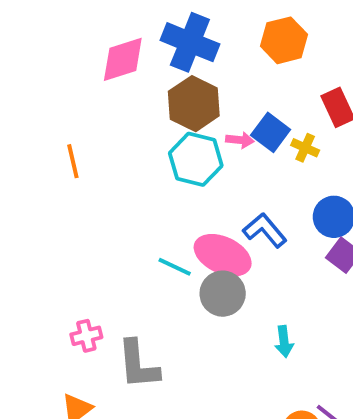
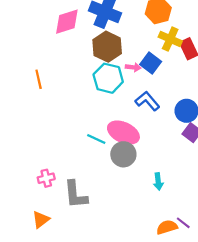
yellow cross: (305, 148) -> (170, 39), moved, size x1.5
blue L-shape: (265, 230) -> (147, 101), moved

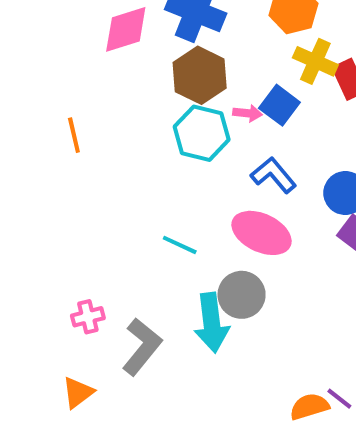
pink ellipse: (123, 133) -> (262, 233), moved
gray circle: (123, 154) -> (242, 295), moved
cyan arrow: (158, 181) -> (212, 323), moved, size x1.8
gray L-shape: (76, 195) -> (142, 347), turned -136

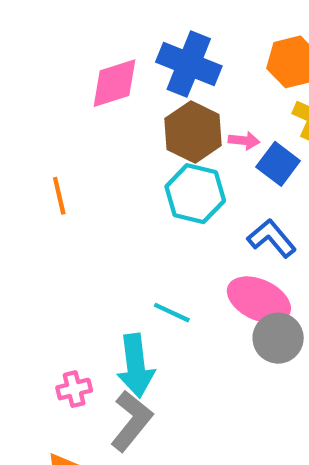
pink arrow: (248, 113) -> (244, 141), moved
gray circle: (242, 295) -> (278, 338), moved
cyan arrow: (212, 323) -> (136, 366), moved

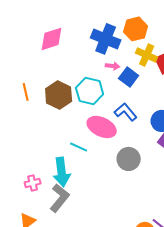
blue cross: (189, 64) -> (106, 39), moved
brown hexagon: (193, 132) -> (59, 95), moved
pink ellipse: (259, 300) -> (102, 127), moved

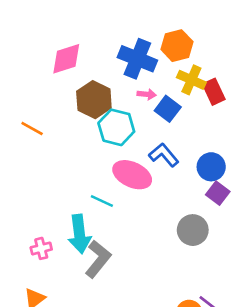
orange line: (26, 92) -> (32, 129), turned -48
brown hexagon: (59, 95) -> (94, 100), moved
gray circle: (129, 159) -> (193, 230), moved
gray L-shape: (60, 198) -> (98, 259), moved

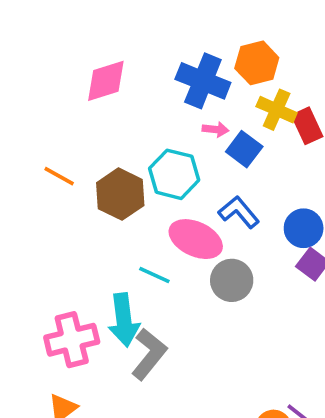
brown hexagon: (94, 100) -> (120, 194), moved
gray circle: (193, 230) -> (232, 280), moved
pink cross: (41, 248) -> (72, 340), size x1.8

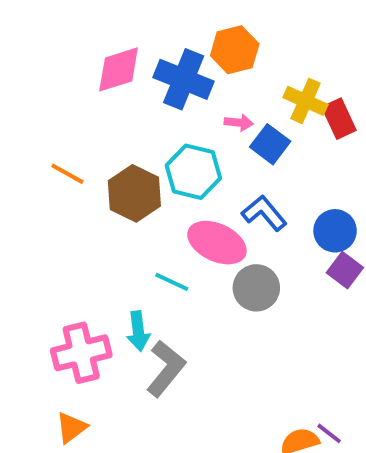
orange hexagon: (257, 63) -> (235, 50), moved
blue cross: (203, 81) -> (184, 79), moved
cyan arrow: (124, 320) -> (138, 331), size x0.7

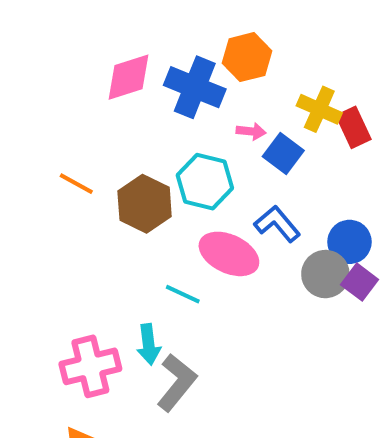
gray circle: (256, 288) -> (325, 274), moved

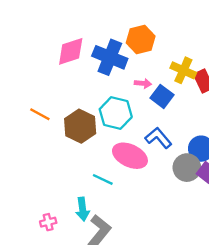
pink cross: (90, 366) -> (48, 222), size x0.5

